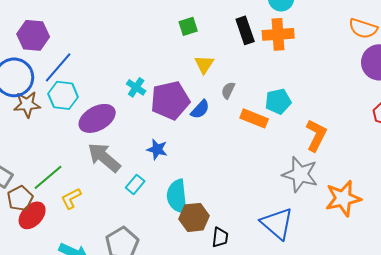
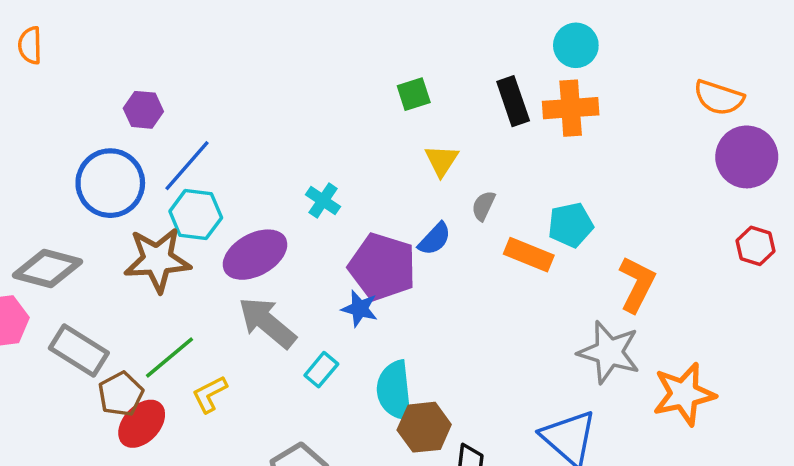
purple hexagon: (33, 35) -> (143, 110), size x0.7
purple pentagon: (170, 100) -> (382, 267), moved, turned 30
brown star: (27, 104) -> (157, 260), moved, size x1.4

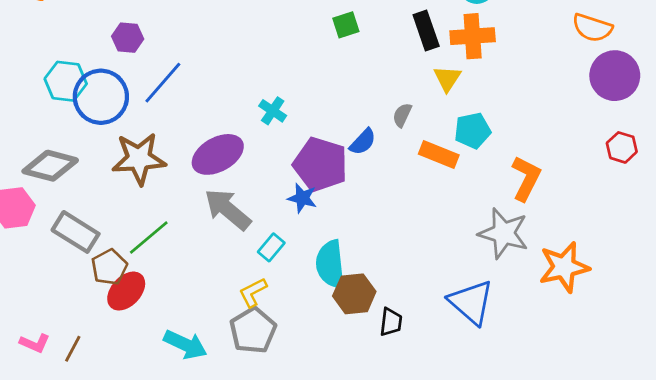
yellow triangle: (442, 160) -> (447, 78), moved
cyan hexagon: (196, 214) -> (66, 81), moved
yellow L-shape: (210, 394) -> (253, 292), moved

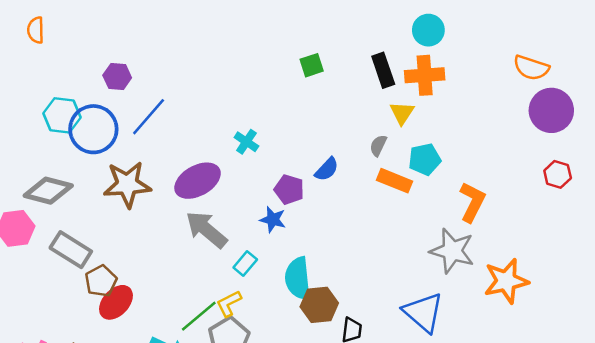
gray semicircle: (402, 115) -> (378, 146), moved
purple pentagon: (321, 164) -> (289, 189), size x0.6
green line: (149, 238) -> (199, 316), moved

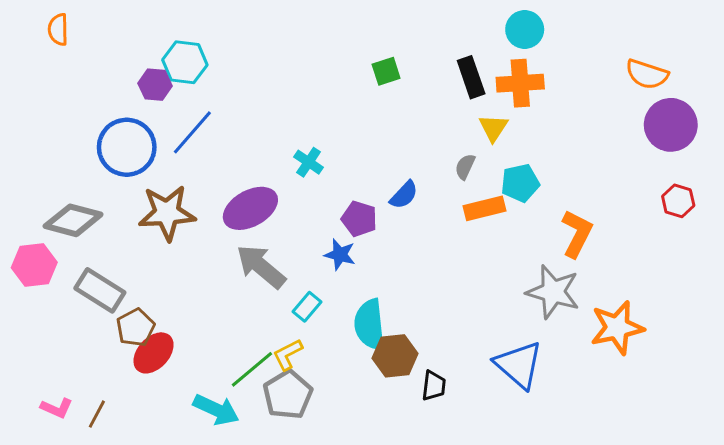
cyan hexagon: (62, 115) -> (185, 62), moved
orange rectangle: (394, 181) -> (484, 208), turned -36

